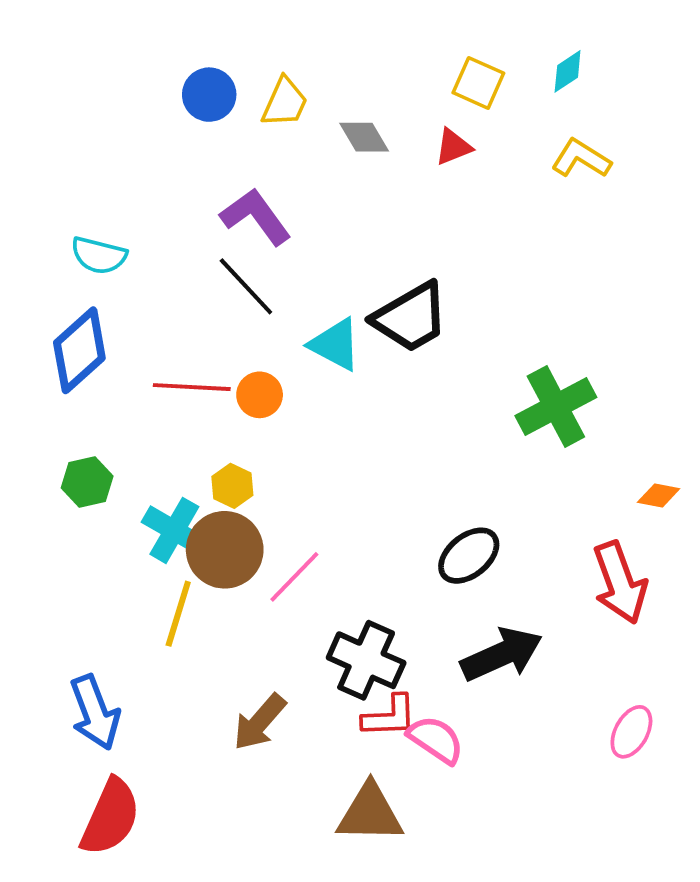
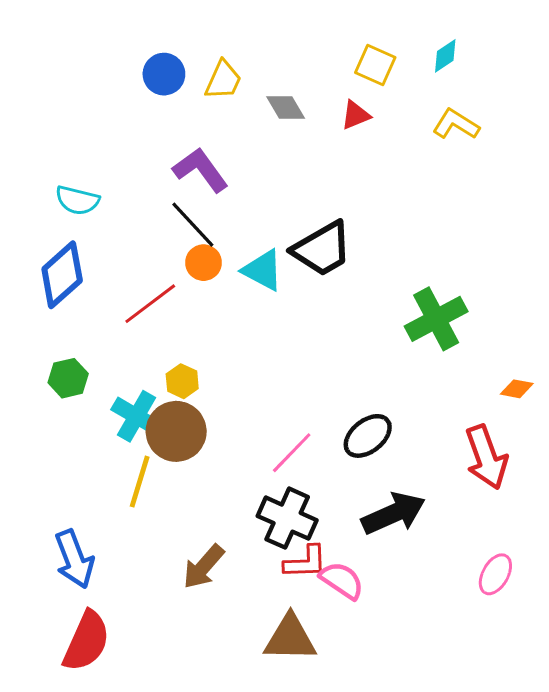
red line: (192, 387) -> (150, 304), turned -40
orange circle: (260, 395) -> (203, 263), moved
pink line: (294, 577) -> (292, 453), moved

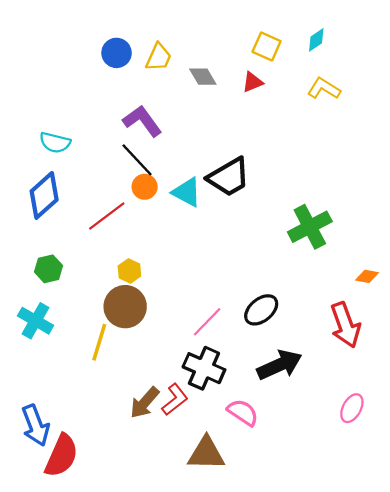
cyan cross: (137, 416) -> (36, 321), moved
blue arrow: (74, 559) -> (36, 425), moved
red L-shape: (305, 562) -> (175, 399), moved, turned -36

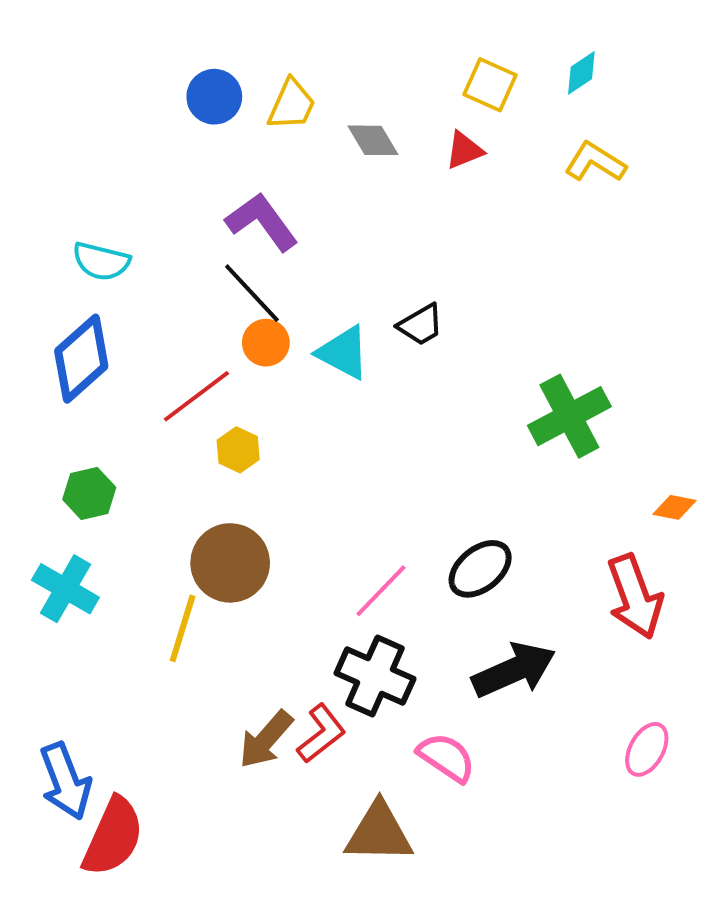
black trapezoid: (229, 177) -> (421, 325), size x0.6
yellow hexagon: (129, 271) -> (238, 450), moved

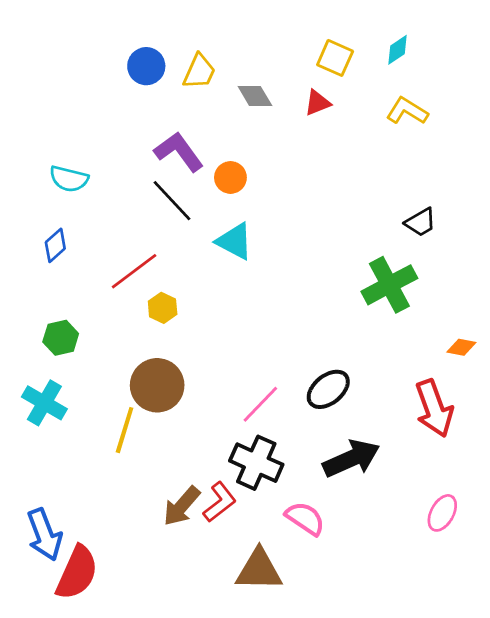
black trapezoid: (421, 325) -> (421, 222), moved
orange circle: (266, 343) -> (230, 177), moved
blue diamond: (81, 359) -> (55, 245), size x0.6

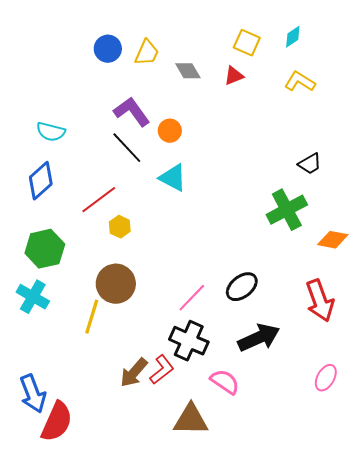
blue diamond: (55, 245) -> (41, 181), size x1.5
green hexagon: (61, 338) -> (45, 249), size x1.5
orange diamond: (461, 347) -> (333, 240), moved, size x1.4

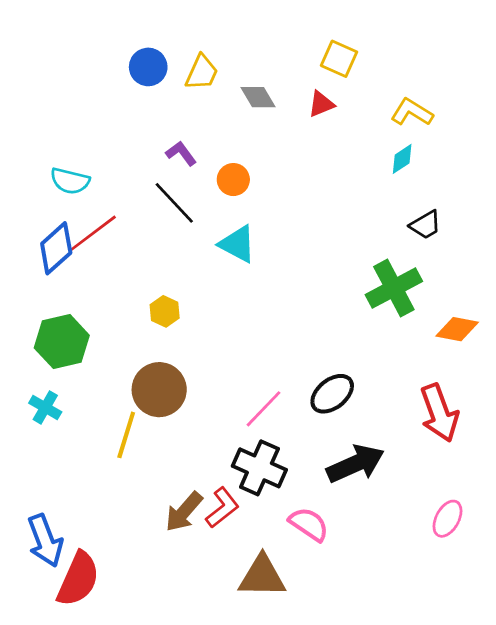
cyan diamond: (293, 37) -> (402, 159), moved
purple L-shape: (132, 112) -> (181, 153), size x0.6
red line: (99, 200) -> (93, 233), moved
cyan cross: (33, 297) -> (45, 407), size x0.7

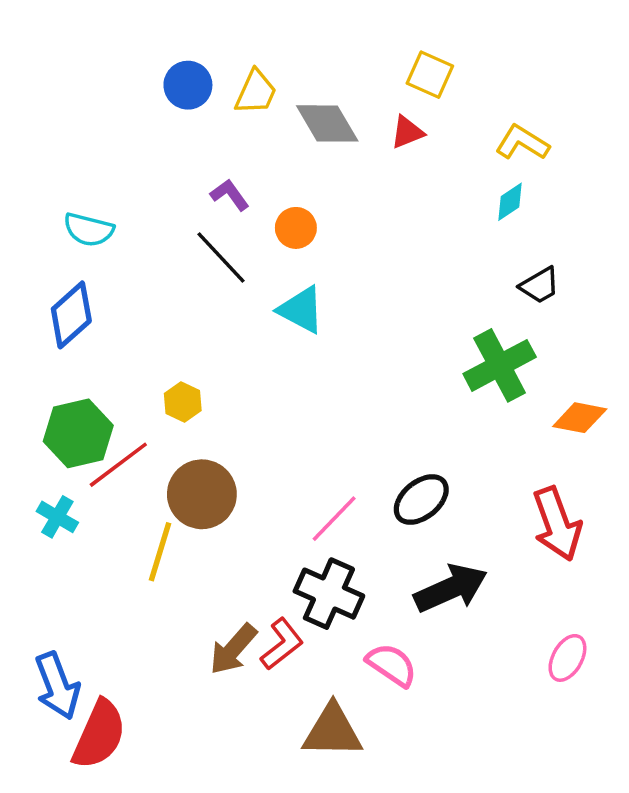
gray diamond: (258, 97) -> (327, 123), size x1.4
red line: (93, 233) -> (118, 465), moved
yellow hexagon: (165, 311) -> (183, 402), moved

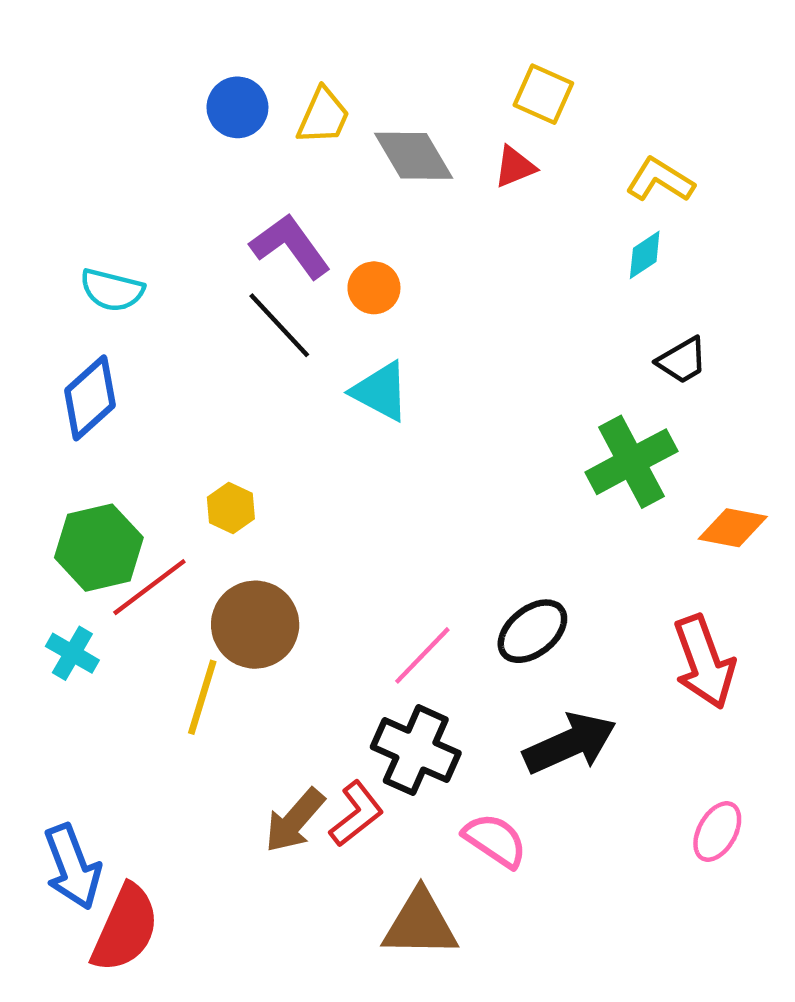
purple L-shape: (230, 195) -> (290, 246), size x1.6

